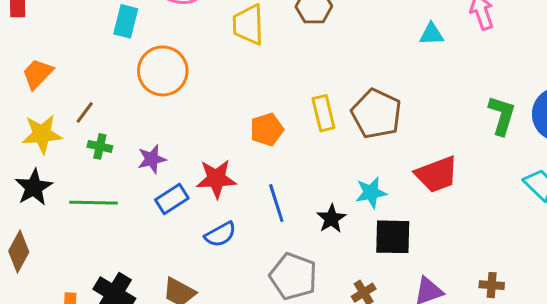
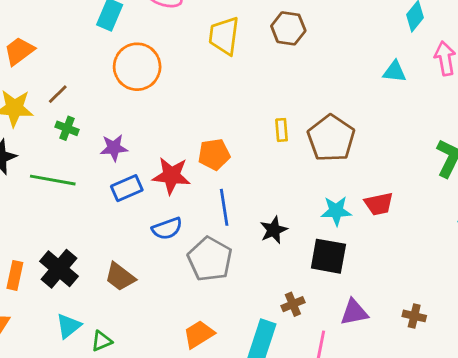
yellow rectangle: (323, 113) -> (282, 130), size x0.7
orange pentagon: (267, 129) -> (214, 154), moved
red trapezoid: (437, 174) -> (379, 204), size x0.7
cyan star: (371, 193) -> (336, 211), moved
gray pentagon: (293, 276) -> (210, 259), moved

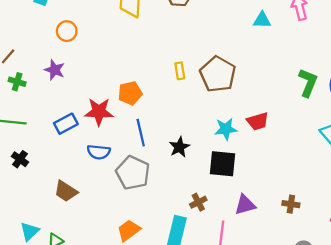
orange circle: (137, 67) -> (67, 31), size x0.6
purple star: (114, 148) -> (55, 70), moved, turned 30
blue semicircle: (167, 229) -> (99, 152), turned 30
black cross: (59, 269) -> (20, 159), moved, size x0.6

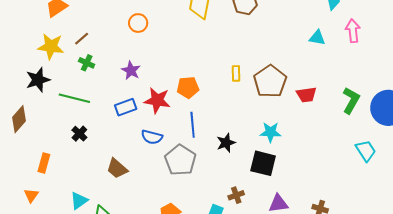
purple star: (55, 70) -> (131, 70), moved
red trapezoid: (258, 121) -> (306, 95), moved

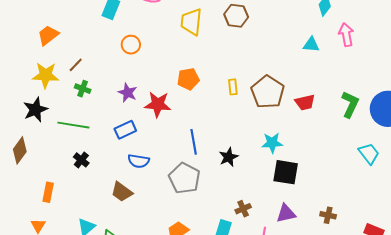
orange pentagon: (188, 87) -> (188, 79), moved
red star: (157, 100) -> (158, 104), moved
blue semicircle: (152, 137) -> (139, 161), moved
black square: (263, 163) -> (286, 172), moved

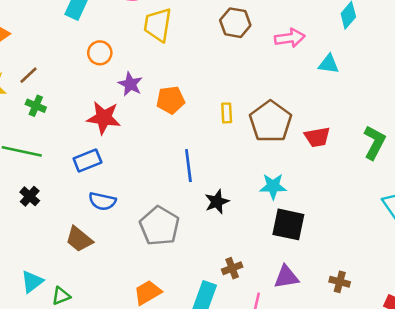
yellow trapezoid: (191, 22) -> (158, 25), moved
pink arrow: (346, 35) -> (290, 38), moved, turned 90
purple star: (128, 93) -> (130, 84), moved
red star: (158, 104) -> (104, 118), moved
blue line: (194, 142) -> (188, 166), moved

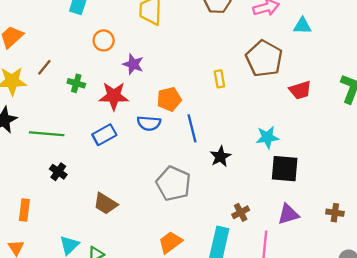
orange pentagon: (171, 100) -> (169, 99), moved
green cross: (36, 106) -> (76, 83), moved
brown pentagon: (270, 122) -> (264, 58), moved
blue semicircle: (102, 201) -> (149, 123), moved

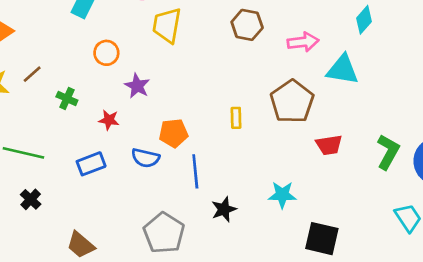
cyan triangle: (302, 26) -> (343, 70), size x1.5
red star: (114, 96) -> (109, 120), size x0.6
black square: (285, 169) -> (322, 239), moved

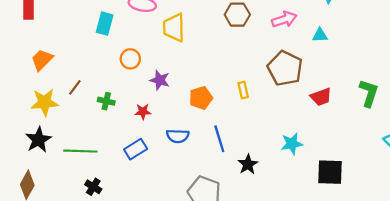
cyan triangle: (343, 70) -> (320, 35), size x0.6
orange pentagon: (173, 133) -> (201, 98), moved

